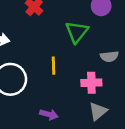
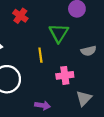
yellow line: (54, 66) -> (40, 55), moved
pink cross: (91, 83) -> (65, 75), moved

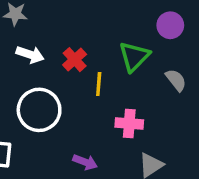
red cross: (20, 16) -> (75, 60), moved
gray semicircle: (88, 51) -> (176, 80), moved, turned -128

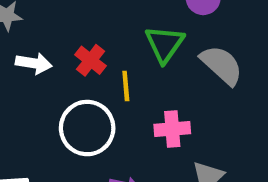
gray semicircle: (176, 80) -> (222, 65), size x1.5
white circle: (39, 110) -> (87, 128), moved

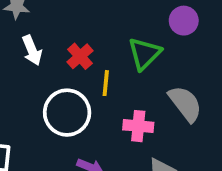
white arrow: (34, 63) -> (32, 50), turned 48
gray semicircle: (222, 65) -> (185, 104), moved

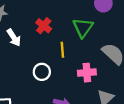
red cross: (80, 56) -> (44, 26), moved
white circle: (67, 113) -> (42, 72), size x0.6

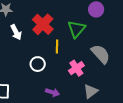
red cross: (44, 26) -> (43, 24), size x1.5
pink cross: (87, 73) -> (76, 68), turned -35

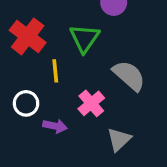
purple arrow: (52, 92) -> (55, 126), moved

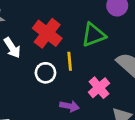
green triangle: (85, 38) -> (93, 35), turned 35
white circle: (26, 103) -> (45, 73), moved

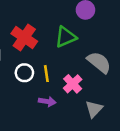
yellow line: (70, 61) -> (46, 74), moved

